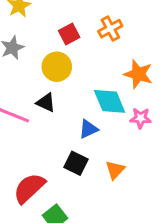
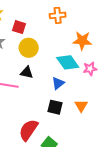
orange cross: (110, 29) -> (58, 15), turned 35
red square: (69, 34) -> (19, 27), moved, turned -32

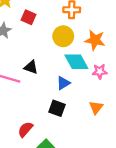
yellow circle: (29, 48) -> (63, 36), moved
orange triangle: (81, 106) -> (96, 107), moved
red semicircle: (28, 130) -> (25, 129), size x0.7

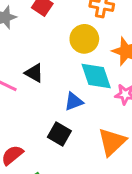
orange triangle: (96, 107) -> (112, 142), size x1.5

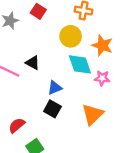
blue triangle: (74, 102) -> (55, 88), moved

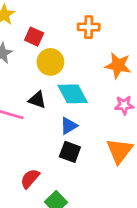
yellow circle: (71, 36) -> (50, 62), moved
cyan diamond: (80, 64) -> (73, 94), moved

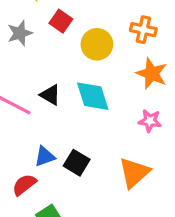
orange cross: (89, 27) -> (143, 30), moved
yellow circle: (50, 62) -> (97, 44), moved
blue triangle: (69, 126) -> (45, 156), moved

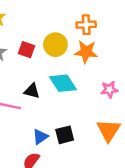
red square: (61, 21) -> (26, 50), moved
orange star: (152, 73) -> (86, 52), moved
black square: (77, 163) -> (65, 135), turned -30

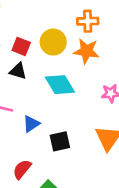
black triangle: (32, 91) -> (18, 71), moved
blue triangle: (40, 137) -> (31, 124), moved

